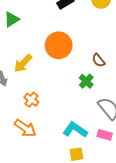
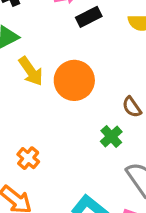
yellow arrow: (23, 63) -> (31, 71), moved, turned -84

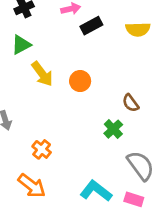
orange circle: (74, 80) -> (80, 81), size x0.6

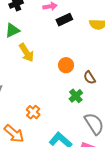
orange circle: (80, 81) -> (66, 65), moved
orange cross: (42, 149) -> (33, 112), moved

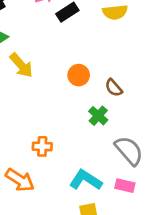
orange cross: (33, 112) -> (42, 146), turned -32

